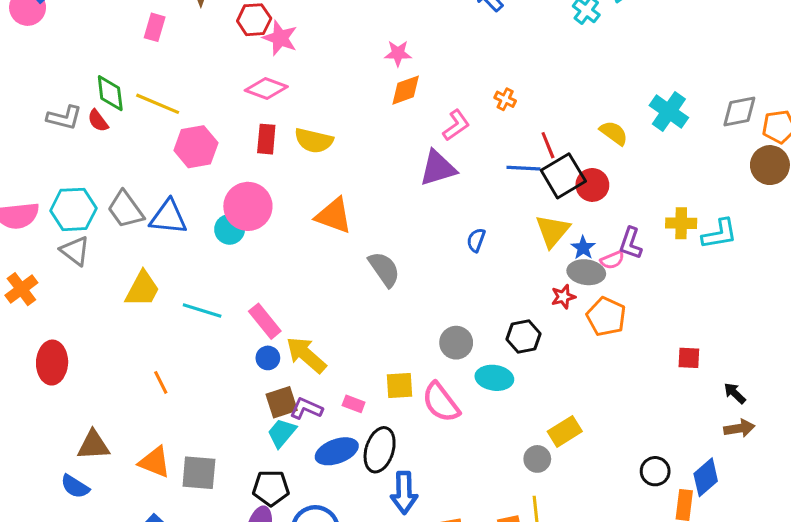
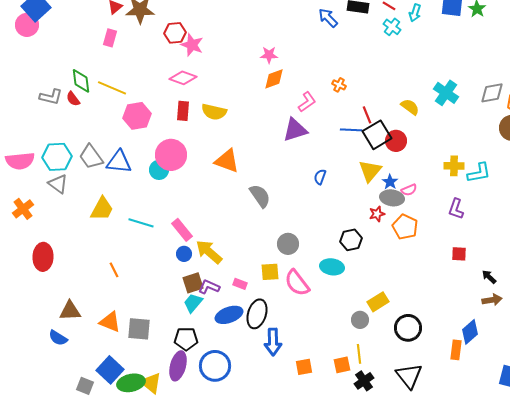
purple L-shape: (631, 243) -> (456, 209), moved
gray circle: (456, 343) -> (288, 244), moved
black circle: (655, 471) -> (408, 328), moved, size x1.4

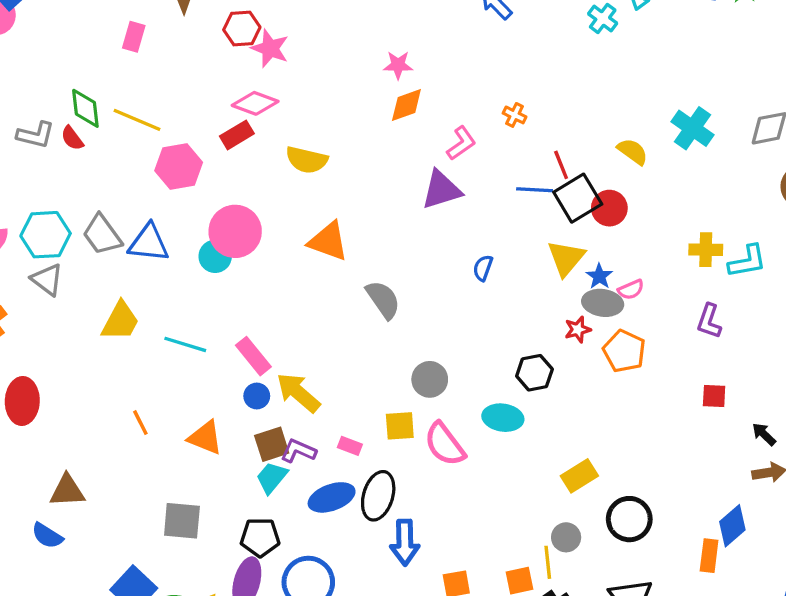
red rectangle: (183, 111) -> (237, 135), moved, turned 54
gray circle: (360, 320) -> (566, 537), moved
orange triangle: (110, 322) -> (205, 438), moved

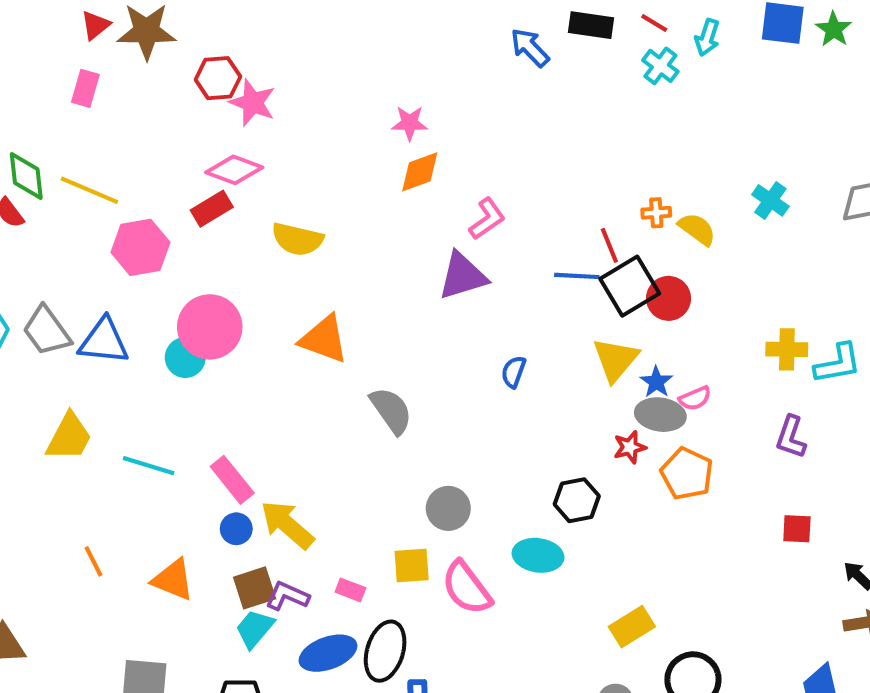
orange cross: (515, 115) -> (656, 213), moved, turned -30
cyan cross: (692, 128) -> (770, 200), size x0.7

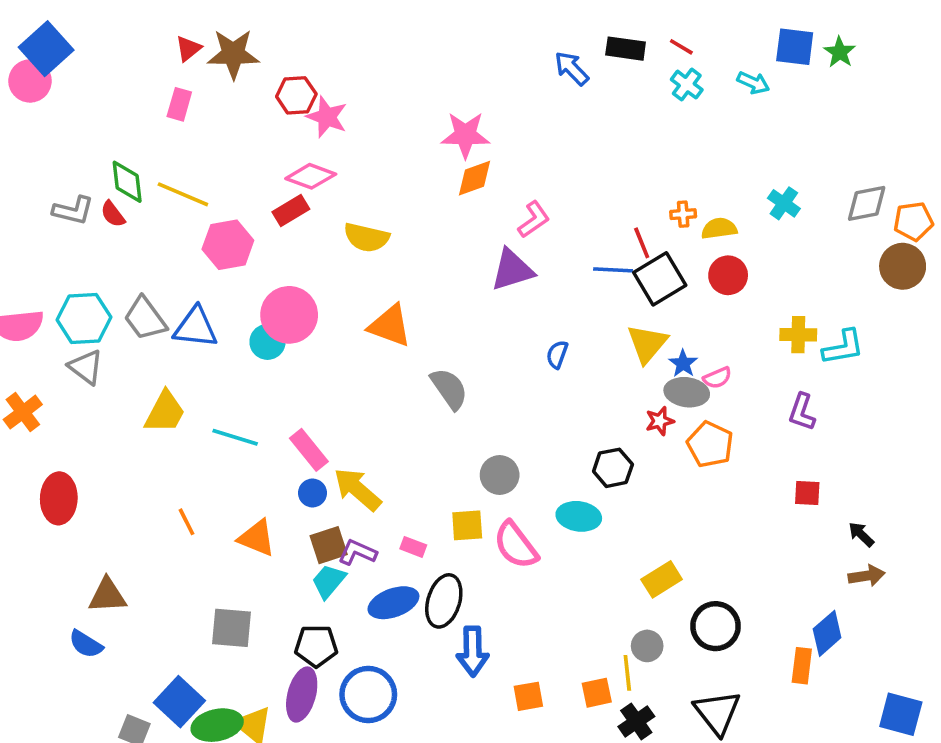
cyan arrow: (707, 37) -> (753, 83), moved, turned -84
pink star: (410, 123) -> (465, 135), size x1.5
yellow semicircle: (697, 229) -> (719, 228), turned -44
red circle: (669, 298) -> (728, 275), moved

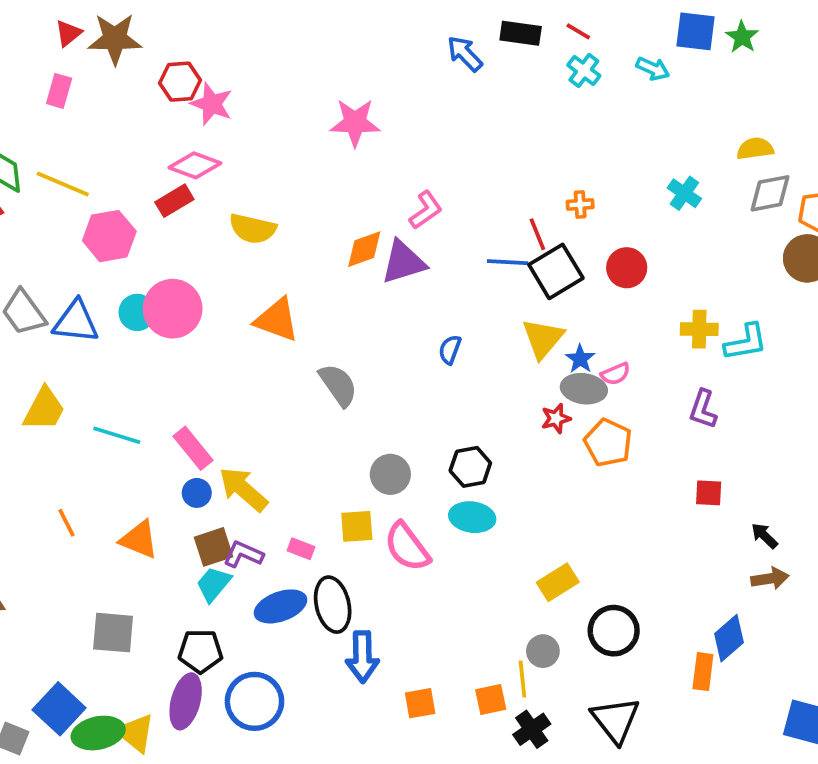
orange diamond: (474, 178) -> (364, 249), moved
yellow semicircle: (719, 228) -> (755, 149), moved
cyan circle: (267, 342) -> (137, 312), moved
black hexagon: (613, 468) -> (470, 467), moved
black ellipse: (444, 601) -> (333, 605), turned -30

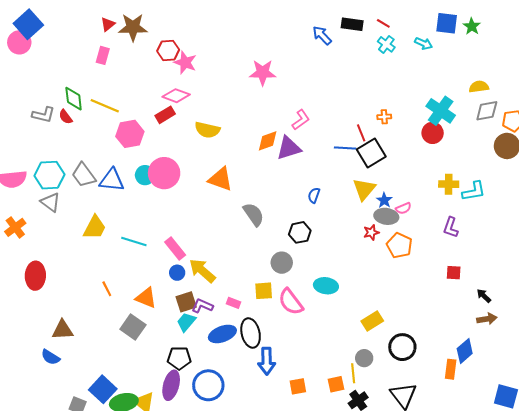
cyan cross: (684, 193) -> (441, 111), size x1.6
red circle: (627, 268) -> (433, 133), moved
black hexagon: (470, 467) -> (300, 232), moved
gray square: (113, 633) -> (133, 327), moved, turned 30

